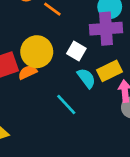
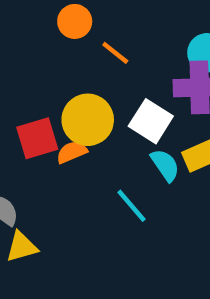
white square: (76, 51) -> (151, 121), size x1.4

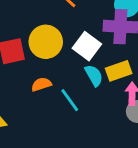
orange semicircle: (72, 152) -> (41, 84), moved

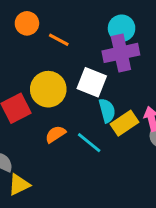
yellow rectangle: (119, 71) -> (124, 123), moved
cyan semicircle: (94, 75) -> (107, 111), turned 30

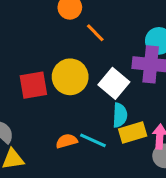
orange semicircle: (55, 134) -> (67, 141), moved
cyan line: (89, 143) -> (93, 140), turned -32

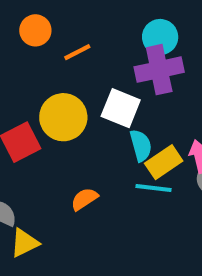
orange line: (95, 33) -> (77, 52), turned -55
cyan line: (93, 140) -> (154, 188), moved

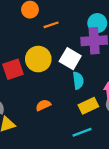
yellow rectangle: (164, 162) -> (88, 106), moved
cyan line: (154, 188) -> (82, 132), moved, turned -36

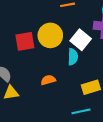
cyan semicircle: (78, 81) -> (73, 57), moved

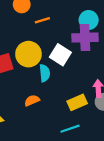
cyan semicircle: (73, 57) -> (45, 73), moved

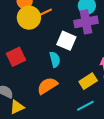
yellow circle: (28, 54) -> (29, 18), moved
orange semicircle: (32, 100) -> (47, 86), size x1.5

